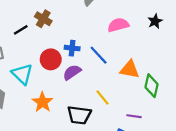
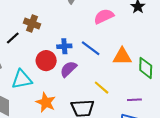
cyan triangle: (22, 74) -> (22, 79), turned -45

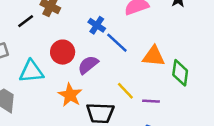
blue cross: (64, 46) -> (97, 25), moved, turned 32
purple line: (134, 100) -> (151, 101), moved
orange star: (46, 102) -> (70, 95), moved

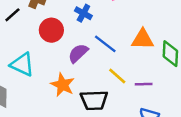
blue line: (117, 43) -> (105, 44), moved
red circle: (63, 52) -> (51, 30), moved
cyan triangle: (31, 71) -> (22, 64), turned 35

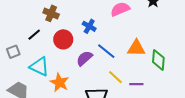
black line: (12, 15) -> (34, 35), moved
orange star: (63, 85) -> (59, 82), moved

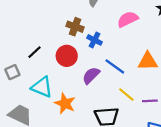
brown cross: (51, 13) -> (75, 27), moved

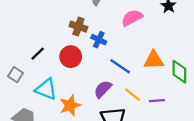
gray square: (12, 72) -> (16, 75), turned -32
purple semicircle: (91, 75) -> (103, 89), moved
orange star: (65, 103) -> (70, 105), turned 30

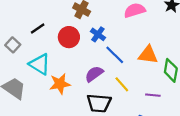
blue cross: (99, 40) -> (98, 34), moved
purple line: (157, 101) -> (153, 95), moved

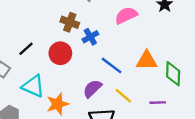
blue cross: (98, 34) -> (90, 37), moved, turned 32

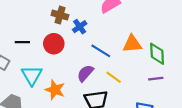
black line: (26, 49) -> (22, 42), turned 48
cyan triangle: (33, 86) -> (32, 75), turned 40
purple line: (158, 103) -> (156, 79), moved
orange star: (58, 104) -> (55, 90), turned -30

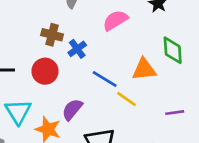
green diamond: (157, 54) -> (173, 50), moved
purple semicircle: (85, 73) -> (72, 109), moved
yellow line: (114, 77) -> (127, 99), moved

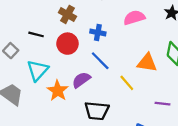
brown cross: (52, 35) -> (67, 14), moved
blue cross: (77, 49) -> (98, 32), turned 32
blue line: (105, 79) -> (100, 61), moved

